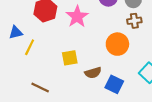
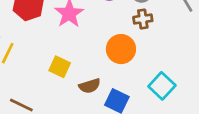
yellow square: (70, 58) -> (60, 67), turned 35

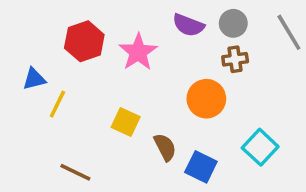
brown semicircle: (90, 86) -> (165, 147), turned -100

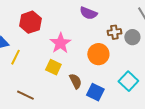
gray circle: (233, 23) -> (132, 37), moved
pink star: (138, 52) -> (60, 43), moved

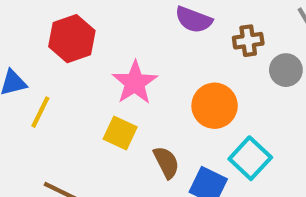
brown cross: (114, 32) -> (248, 41), moved
cyan square: (128, 81) -> (250, 158), moved

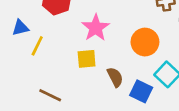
yellow square: (120, 133) -> (87, 59), turned -30

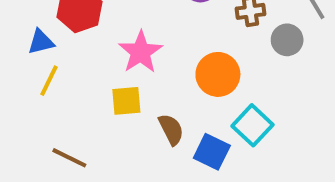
blue triangle: (20, 28) -> (41, 42), moved

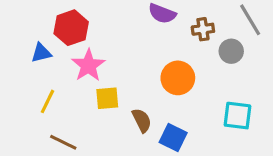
pink star: (141, 52) -> (88, 65), moved
yellow line: (49, 81) -> (48, 101), moved
cyan square: (252, 125) -> (237, 116), moved, turned -36

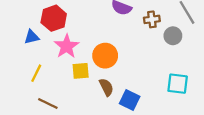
orange circle: (178, 78) -> (105, 56), moved

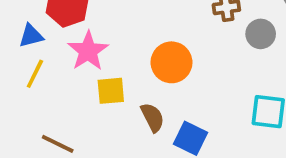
orange circle: (105, 56) -> (171, 62), moved
yellow line: (36, 73) -> (35, 74), moved

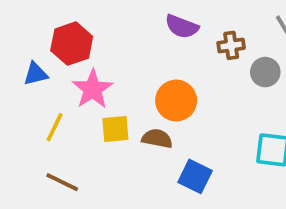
yellow line: (35, 74) -> (55, 127), moved
brown semicircle: (153, 117) -> (157, 138), moved, turned -52

